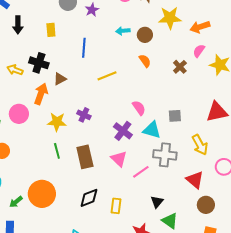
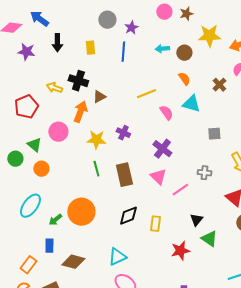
blue line: (84, 48) -> (123, 52), moved
pink semicircle: (139, 108) -> (166, 113), moved
cyan triangle: (152, 130) -> (191, 104), moved
gray cross: (165, 155) -> (204, 173), size x0.6

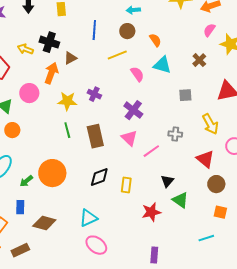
blue line: (123, 52) -> (94, 30), moved
brown circle: (184, 53) -> (127, 31), moved
brown cross: (219, 85) -> (199, 60), moved

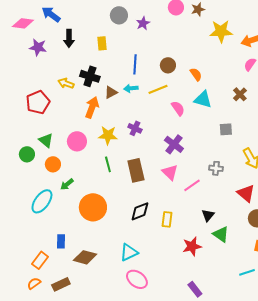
cyan arrow: (133, 10) -> (131, 88), moved
pink circle: (29, 93) -> (77, 141), moved
green arrow: (26, 181) -> (67, 184), moved
purple rectangle: (154, 255) -> (195, 289), turned -42

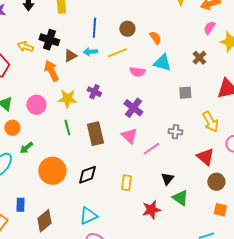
orange arrow: (92, 107) -> (51, 71), turned -45
pink semicircle: (178, 108) -> (137, 72), turned 133
black diamond: (140, 211) -> (87, 175), moved
brown diamond: (85, 257) -> (44, 221), turned -55

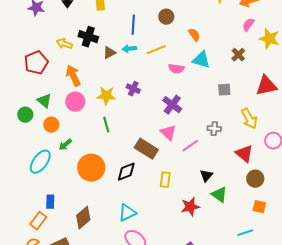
brown circle: (127, 29) -> (166, 17), moved
orange arrow: (51, 71) -> (73, 76), moved
brown rectangle: (95, 134) -> (146, 149), moved, turned -45
blue rectangle: (20, 205) -> (50, 202), moved

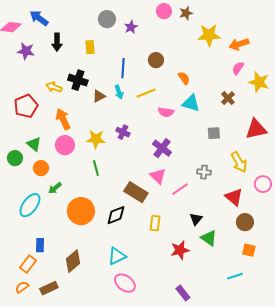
cyan arrow: (129, 49) -> (119, 92), turned -104

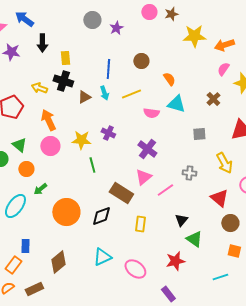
yellow rectangle: (90, 47) -> (65, 58), moved
green line: (96, 168) -> (92, 165), moved
pink triangle: (158, 176) -> (143, 177), turned 36
red star: (180, 250) -> (175, 261), moved
pink ellipse: (125, 283) -> (135, 269), moved

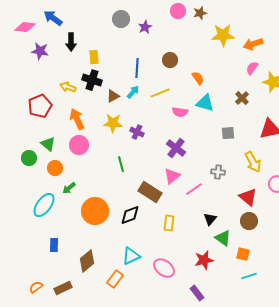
cyan arrow: (104, 93) -> (133, 92), turned -120
yellow star: (81, 140) -> (113, 123), moved
brown circle: (230, 223) -> (249, 221), moved
orange square: (234, 251) -> (243, 254), moved
orange rectangle: (13, 265) -> (115, 279), moved

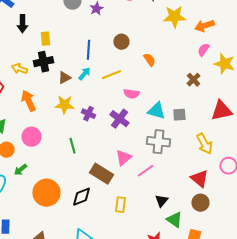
black cross: (92, 80) -> (43, 62), turned -30
cyan triangle: (205, 103) -> (156, 111), moved
pink circle: (79, 145) -> (31, 137), moved
purple cross: (176, 148) -> (119, 119), moved
gray cross: (218, 172) -> (158, 142), moved, size x1.6

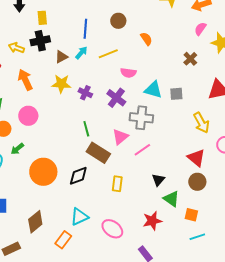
gray cross: (158, 142) -> (141, 118), moved
green line: (72, 146) -> (86, 129), moved

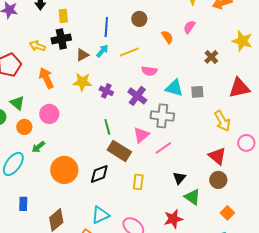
pink semicircle: (200, 29) -> (189, 27), moved
orange square: (191, 215) -> (227, 213), moved, turned 32

